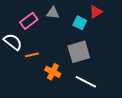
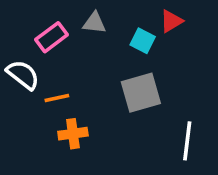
orange cross: (53, 72) -> (73, 134), moved, turned -35
white line: (86, 82) -> (187, 141), moved, turned 70

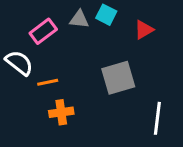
red triangle: (171, 21) -> (144, 30), moved
cyan square: (143, 41) -> (106, 15), moved

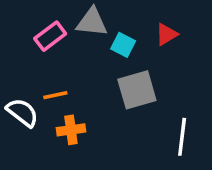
cyan square: (106, 15) -> (123, 45), moved
gray triangle: (79, 19) -> (92, 22), size x1.4
white semicircle: (19, 63) -> (22, 112), moved

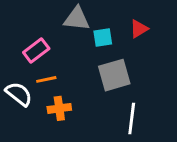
pink rectangle: (50, 36) -> (36, 51), moved
cyan square: (123, 45) -> (103, 37), turned -36
white line: (182, 137) -> (132, 119), moved

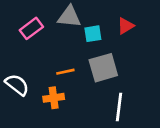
pink rectangle: (36, 51) -> (31, 28), moved
orange line: (46, 79) -> (65, 72), moved

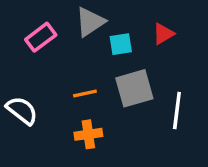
gray triangle: (69, 17) -> (90, 22), turned -40
orange cross: (54, 98) -> (88, 134), moved
white line: (119, 107) -> (177, 110), moved

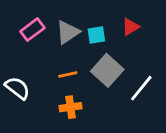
gray triangle: (90, 22) -> (68, 32), moved
gray square: (134, 88) -> (107, 70), turned -32
white line: (177, 110) -> (141, 88), turned 32

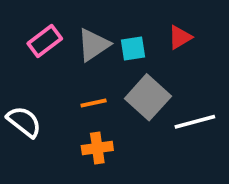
white line: (141, 88) -> (195, 122), turned 36

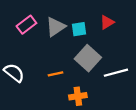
orange line: (94, 103) -> (56, 74), moved
orange cross: (97, 148) -> (78, 96), moved

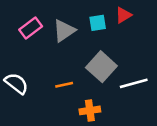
red triangle: (107, 22) -> (123, 15), moved
cyan square: (79, 29) -> (98, 23), moved

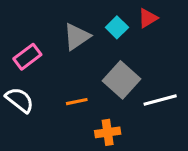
cyan square: (98, 23) -> (117, 27), turned -36
pink rectangle: (31, 28) -> (27, 57), moved

